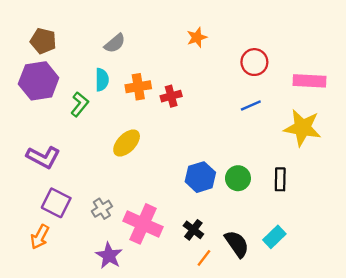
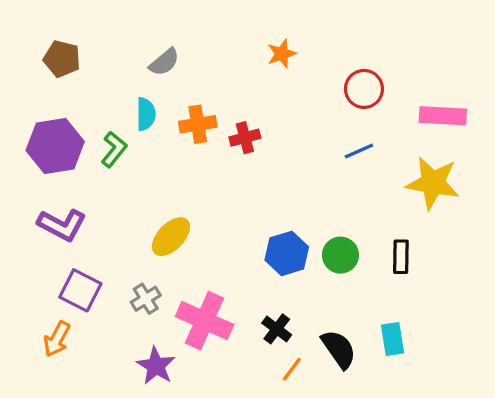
purple hexagon: (39, 81) -> (55, 146), moved
yellow ellipse: (127, 143) -> (171, 237), moved
cyan rectangle: (274, 237) -> (392, 339), turned -55

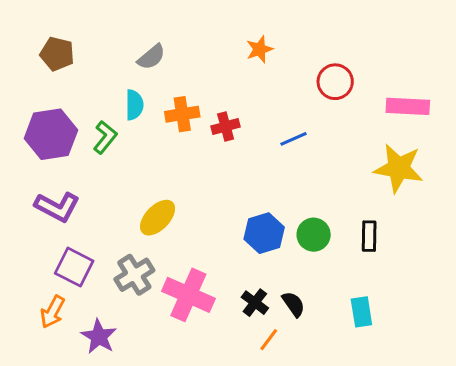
blue line: (359, 151) -> (293, 139), moved
gray cross: (146, 299) -> (134, 275), size x1.4
black semicircle: (339, 349) -> (293, 304), moved, size x0.7
purple star: (156, 366) -> (99, 337), moved

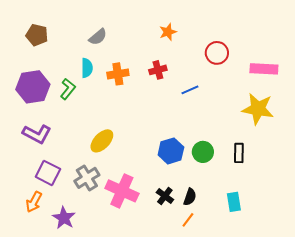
red cross: (226, 126) -> (158, 70), moved
black semicircle: (293, 304) -> (190, 197), turned 54
orange line: (269, 340) -> (188, 220), moved

